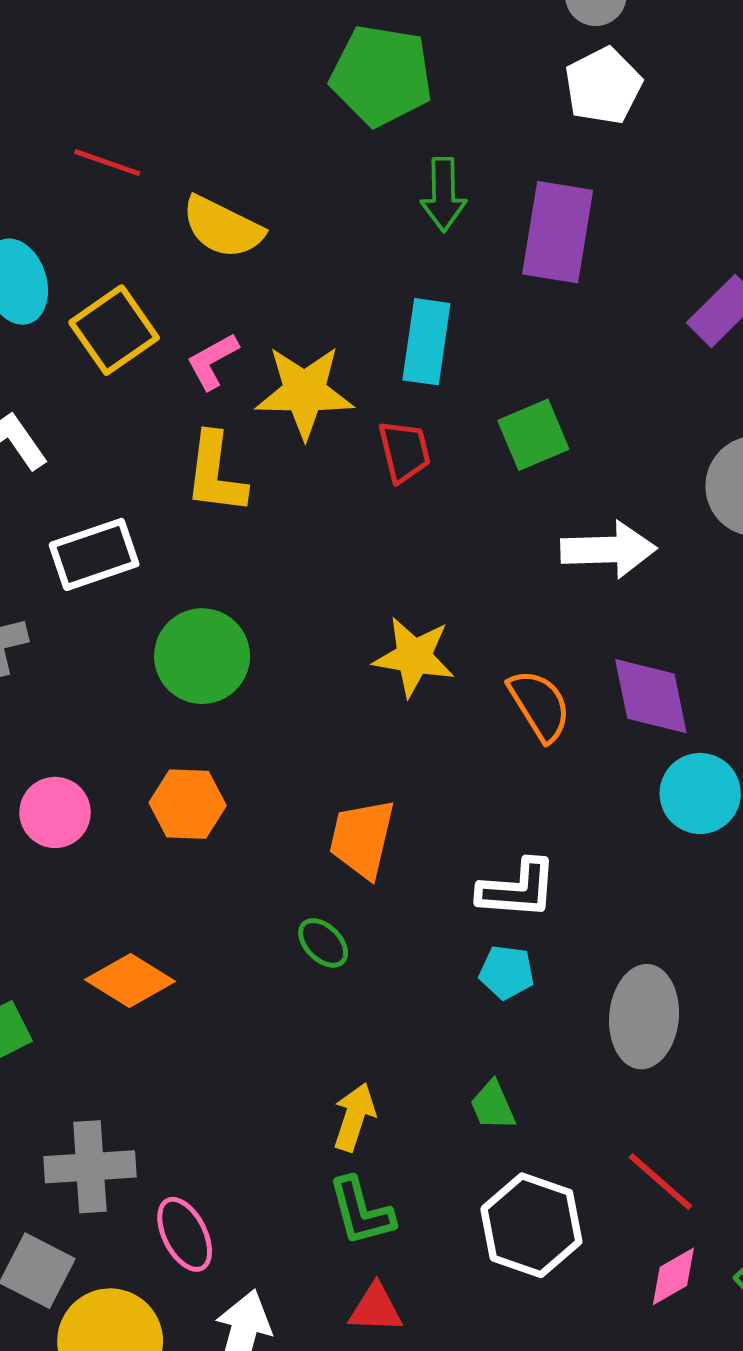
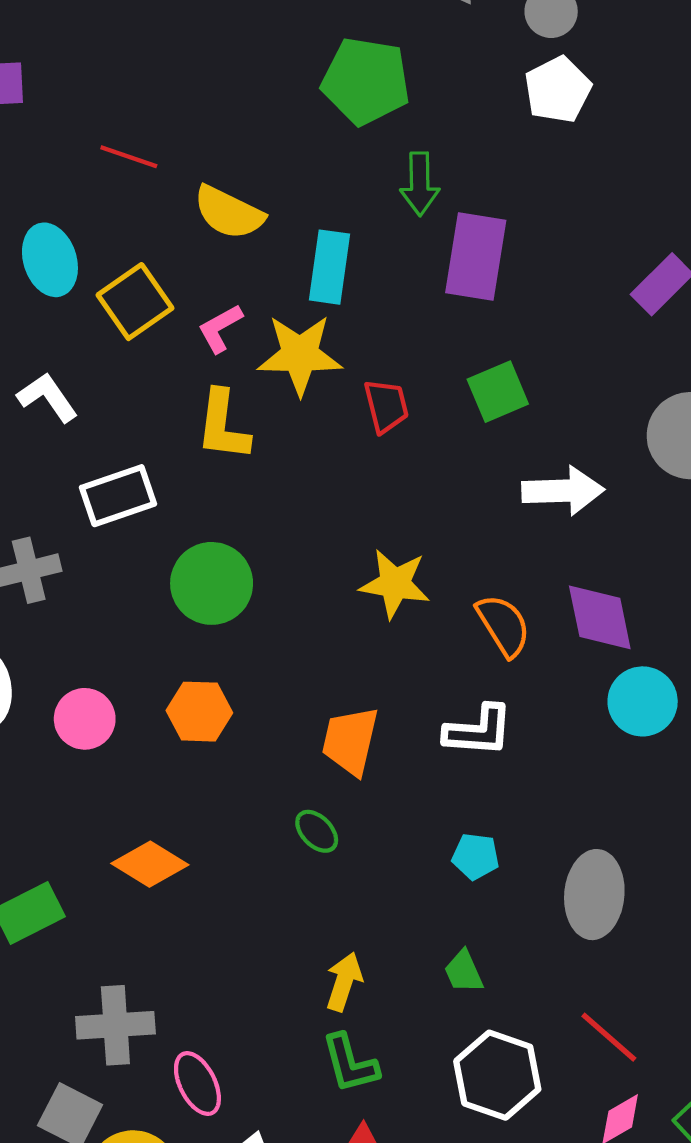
purple rectangle: (558, 232) -> (476, 256), moved
cyan rectangle: (426, 342) -> (329, 267), moved
white L-shape: (518, 889) -> (478, 731), moved

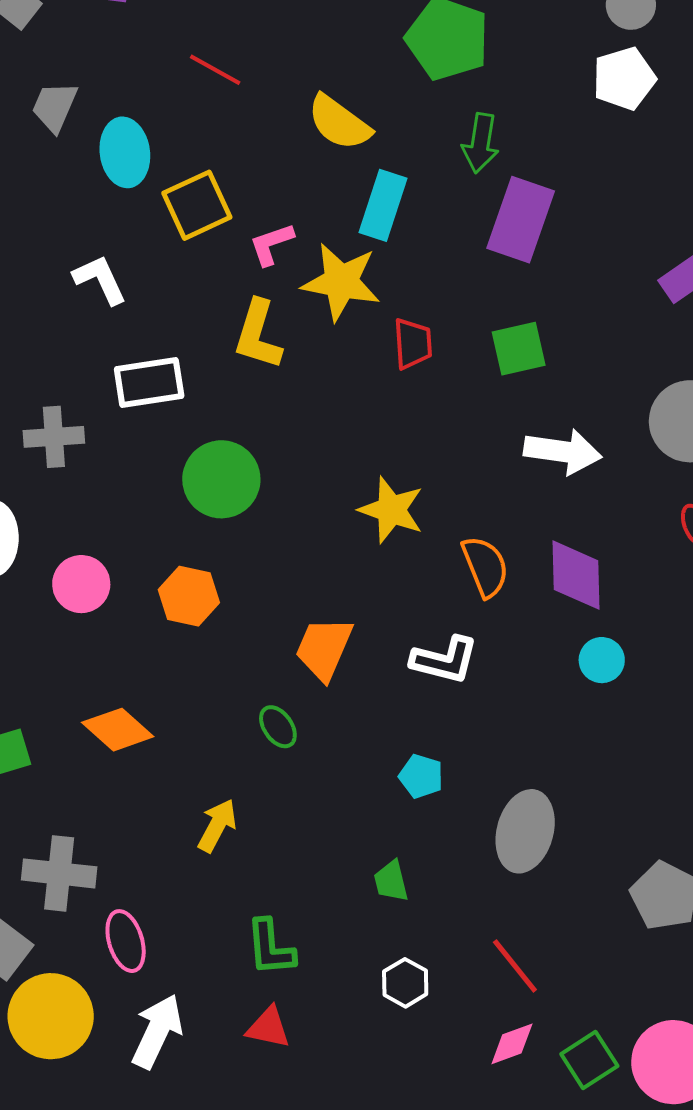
yellow semicircle: (229, 213) -> (339, 123), moved
cyan circle: (643, 701) -> (602, 660), size x0.7
yellow arrow: (344, 982) -> (217, 825), moved
white hexagon: (497, 1075) -> (405, 983), size x0.6

